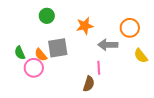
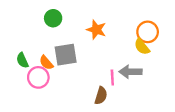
orange star: (85, 26) -> (96, 30), turned 30
gray arrow: (108, 45) -> (131, 72), moved
yellow semicircle: (141, 56) -> (142, 47), moved

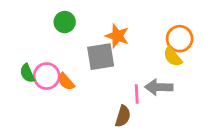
gray square: (66, 55) -> (101, 57), moved
orange semicircle: (46, 63) -> (66, 82), moved
pink circle: (38, 77) -> (47, 76), moved

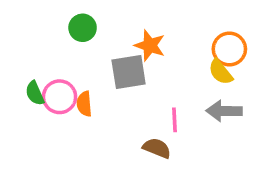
orange semicircle: (66, 82) -> (84, 104), turned 36
gray arrow: (159, 87) -> (224, 111), moved
brown semicircle: (123, 116) -> (157, 148), turned -85

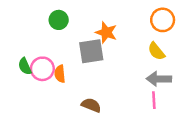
orange circle: (229, 49) -> (163, 20), moved
pink line: (175, 120) -> (154, 100), moved
brown semicircle: (157, 148) -> (91, 105), moved

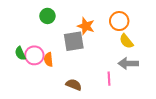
orange circle: (163, 20) -> (119, 21), moved
pink line: (154, 100) -> (109, 79), moved

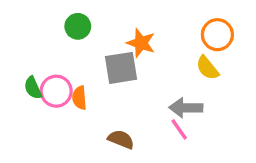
orange circle: (119, 21) -> (217, 35), moved
gray arrow: (128, 63) -> (186, 108), moved
pink line: (109, 79) -> (179, 129), turned -32

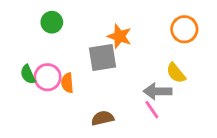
green circle: (78, 26) -> (52, 22), moved
yellow semicircle: (207, 68) -> (176, 73), moved
brown semicircle: (121, 139) -> (103, 118), turned -35

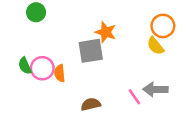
green circle: (52, 22) -> (36, 12), moved
yellow semicircle: (176, 73) -> (155, 46), moved
gray arrow: (158, 91) -> (155, 89), moved

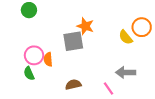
orange circle: (163, 26) -> (142, 27), moved
green semicircle: (25, 66) -> (29, 73), moved
pink line: (134, 97) -> (108, 89), moved

